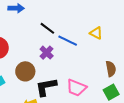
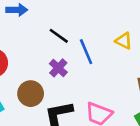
blue line: (68, 41) -> (86, 52), turned 42

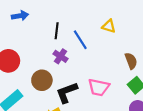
black line: (59, 36) -> (57, 31), turned 70

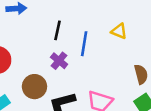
blue line: (80, 40) -> (84, 44), turned 36

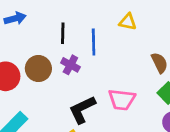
brown circle: (34, 87) -> (38, 68), moved

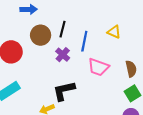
brown circle: (38, 68) -> (41, 35), moved
pink trapezoid: (122, 100) -> (98, 67), moved

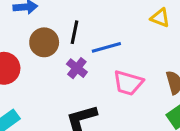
yellow triangle: (114, 32) -> (160, 18), moved
blue line: (84, 41) -> (106, 47), turned 66

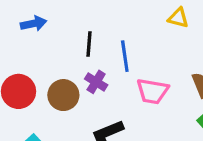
brown circle: (44, 42) -> (63, 95), moved
blue line: (106, 47) -> (125, 56), turned -76

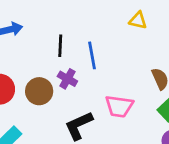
pink trapezoid: (152, 91) -> (119, 106), moved

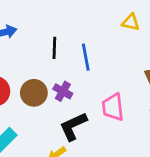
purple cross: (67, 79) -> (63, 91), moved
pink trapezoid: (119, 106) -> (113, 107), turned 76

